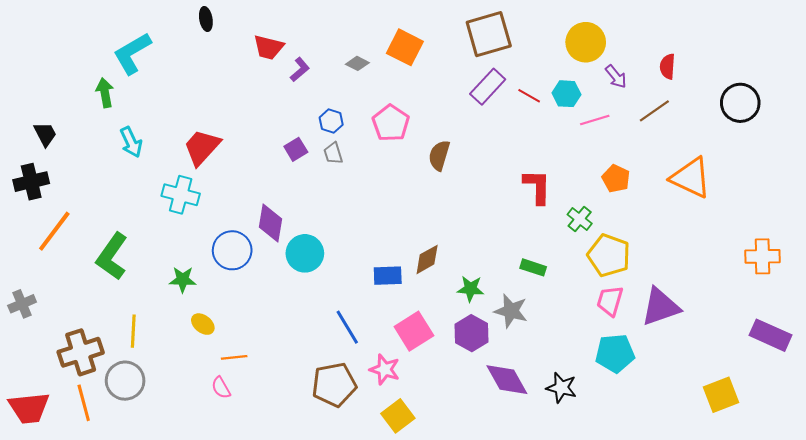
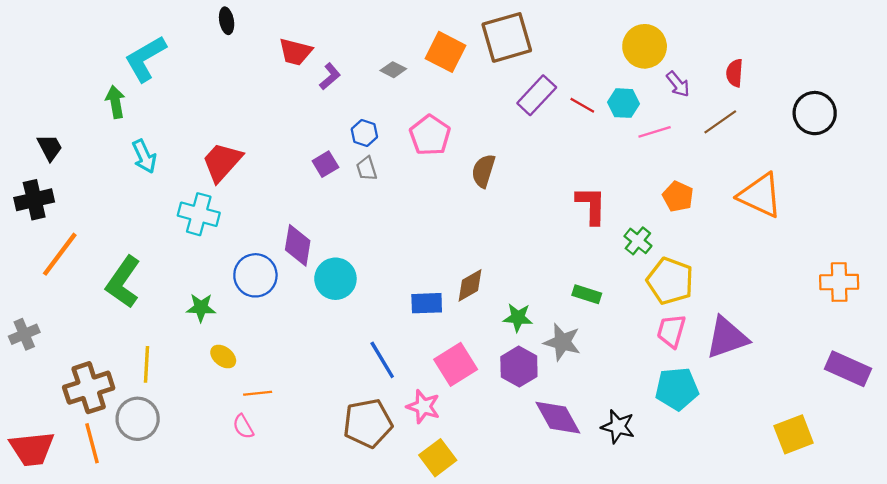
brown square: (489, 34) -> (507, 37), moved

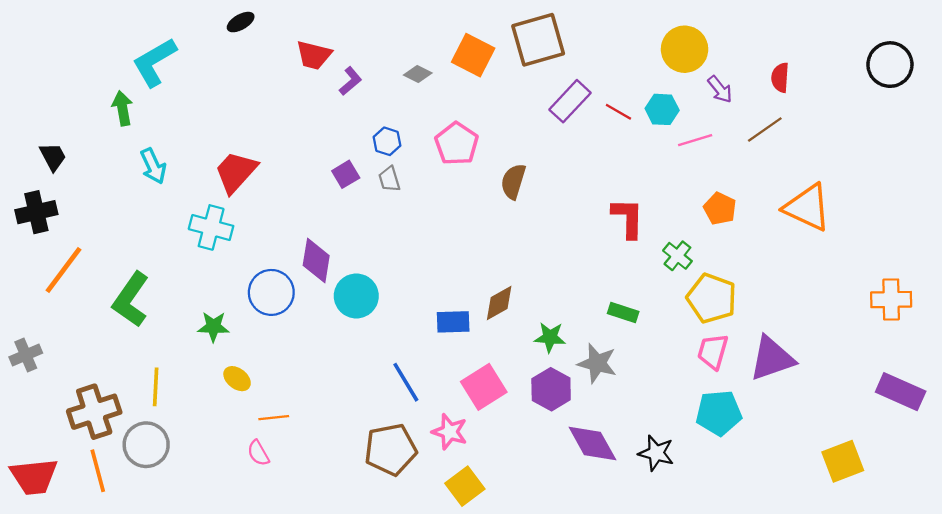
black ellipse: (227, 21) -> (241, 22), turned 70
black circle: (815, 113) -> (890, 65), moved

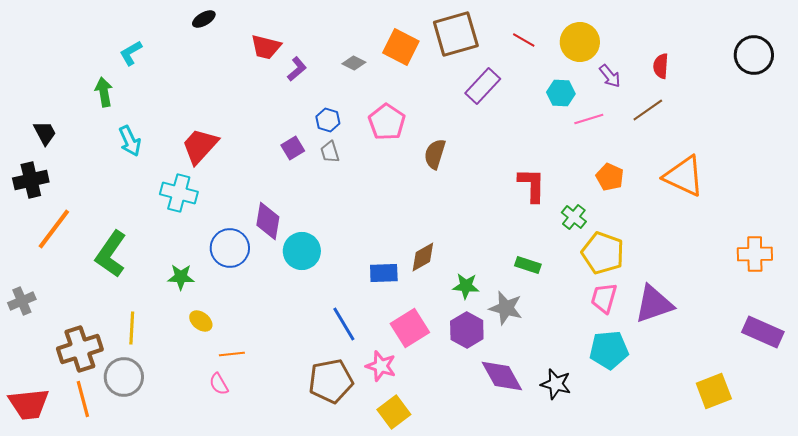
cyan L-shape: (154, 62) -> (131, 53), size x0.6
red line: (618, 112) -> (524, 40), moved

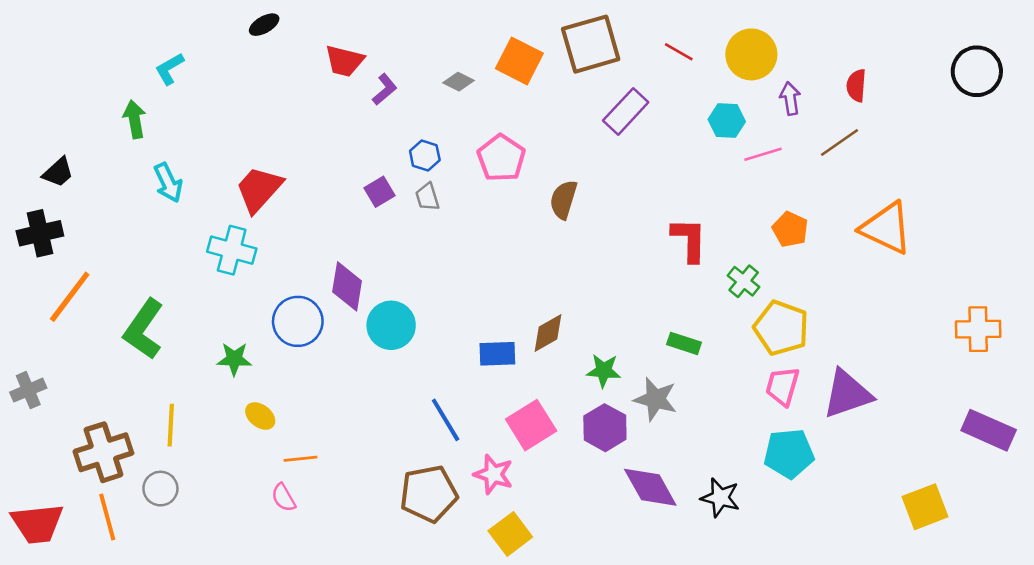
purple arrow: (610, 76) -> (790, 98), turned -150
black trapezoid: (45, 133) -> (58, 172), turned 76
gray circle: (124, 377) -> (160, 489), size x0.7

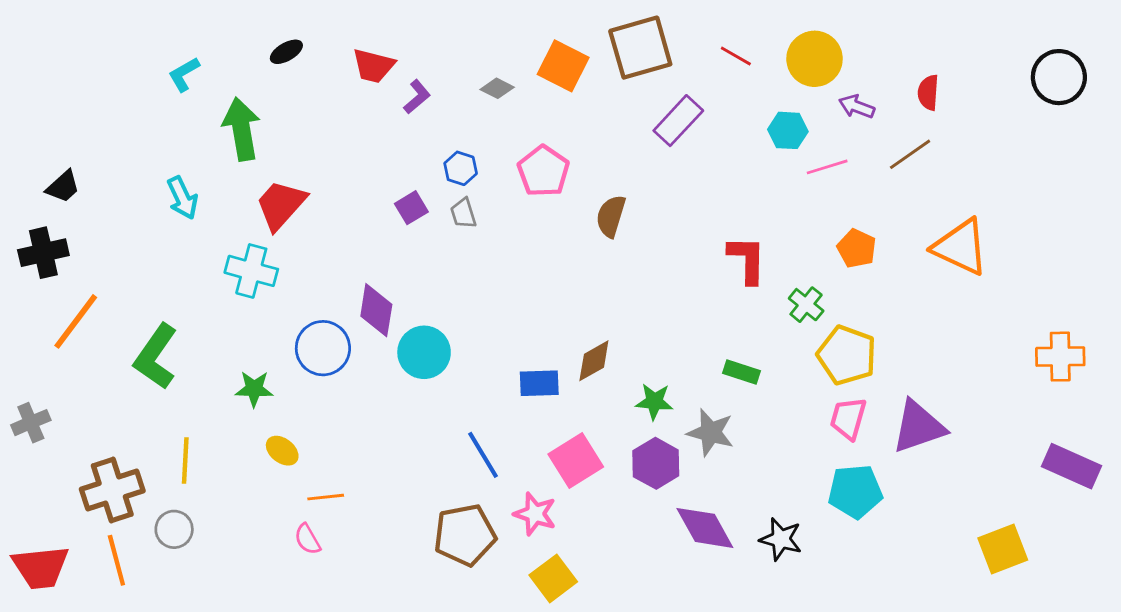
black ellipse: (264, 25) -> (286, 52), moved
purple arrow: (790, 98) -> (857, 107), turned -60
green arrow: (135, 119) -> (241, 129), moved, size x1.5

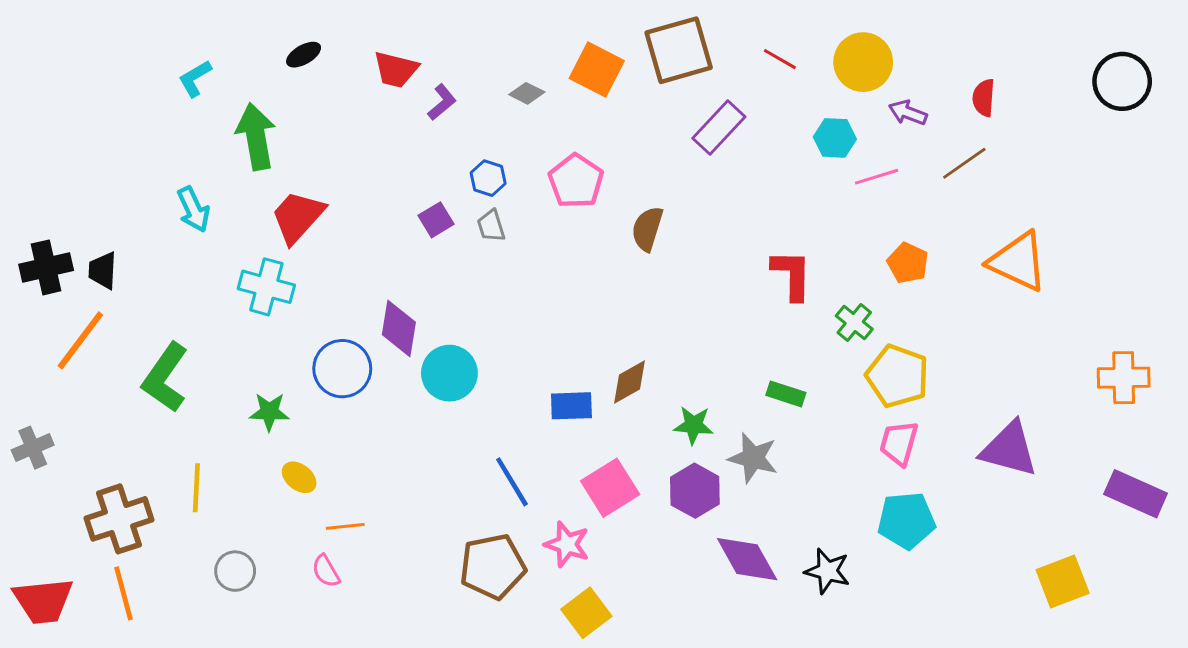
black trapezoid: (63, 187) -> (103, 270), moved, turned 135
purple triangle: (918, 427) -> (1009, 449), moved, turned 34
gray circle: (174, 529) -> (235, 571), moved

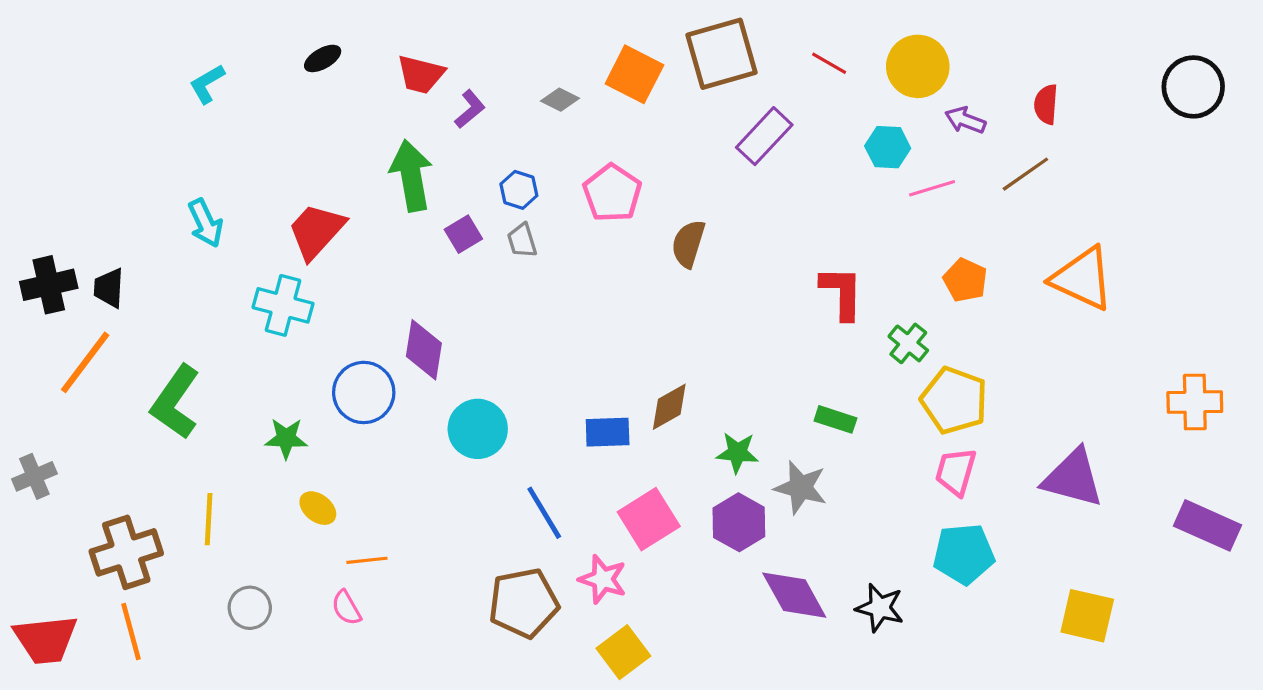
green arrow: (256, 136) -> (411, 176), moved
cyan circle: (449, 373) -> (478, 429), moved
yellow square: (1063, 581) -> (1087, 616), moved, turned 34

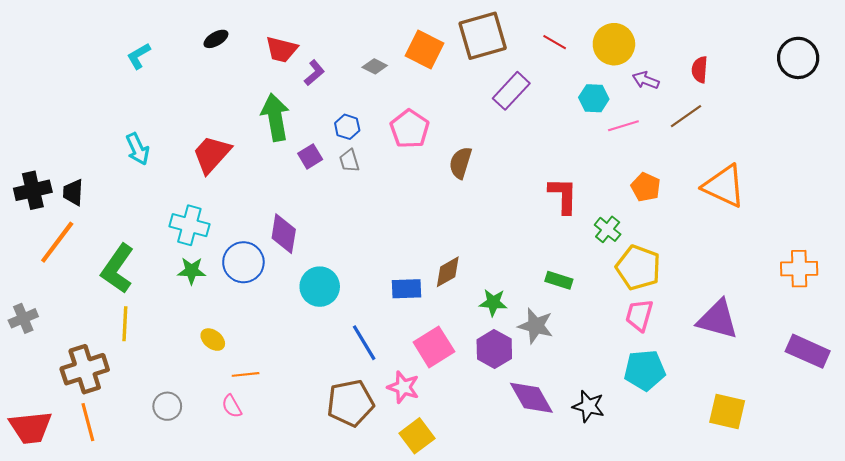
cyan cross: (283, 305) -> (189, 225), moved
green star: (286, 438) -> (192, 271), moved
yellow line: (209, 519) -> (125, 324), moved

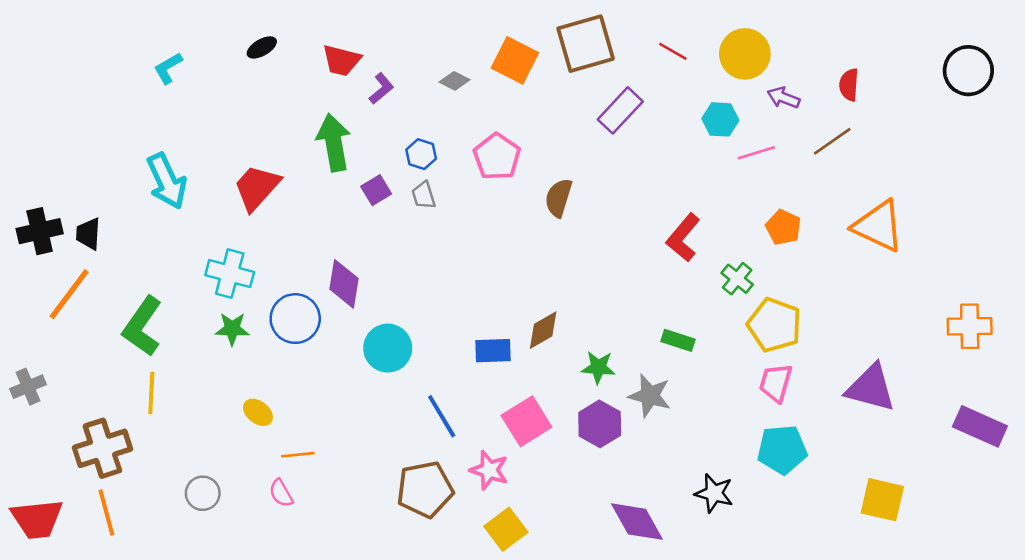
cyan arrow: (138, 149) -> (167, 181), size x1.4
red L-shape: (563, 196) -> (683, 238), turned -141
purple diamond: (531, 398) -> (637, 522), moved

